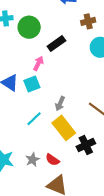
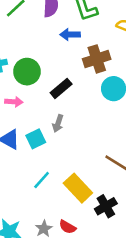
brown cross: (88, 21) -> (97, 59), size x1.5
pink arrow: (38, 63) -> (14, 102), moved, turned 72
gray arrow: (60, 104) -> (58, 123), moved

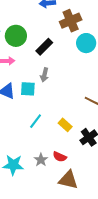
cyan square: (36, 139) -> (28, 89), turned 35
yellow rectangle: (78, 188) -> (65, 125), size x0.6

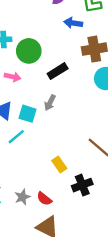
cyan line: (36, 121) -> (16, 137), moved

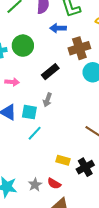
green circle: (29, 51) -> (23, 46), moved
cyan line: (16, 137) -> (35, 133), moved
yellow rectangle: (59, 165) -> (63, 160), moved, turned -32

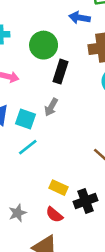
green circle: (23, 46) -> (44, 45), moved
black rectangle: (50, 72) -> (61, 72), turned -42
red semicircle: (54, 184) -> (54, 215), moved

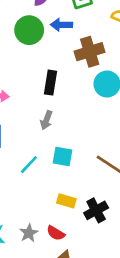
green circle: (44, 45) -> (29, 30), moved
cyan square: (25, 119) -> (63, 157), moved
red semicircle: (54, 215) -> (56, 233), moved

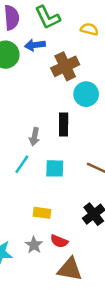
black rectangle: (51, 83) -> (64, 125), moved
cyan line: (29, 165) -> (22, 164), moved
yellow rectangle: (66, 201) -> (42, 213), moved

